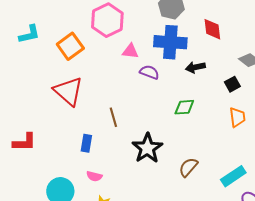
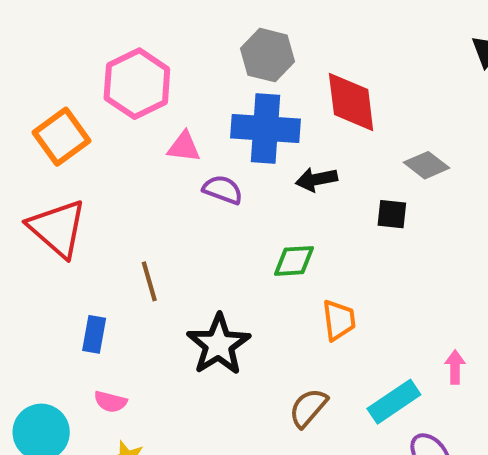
red diamond: (212, 29) -> (351, 102), size x1.4
black square: (232, 84) -> (392, 214), turned 35
orange trapezoid: (237, 117) -> (339, 320), moved
brown semicircle: (188, 167) -> (308, 408), moved

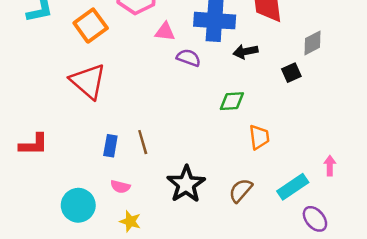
gray diamond: (427, 165) -> (312, 43), turned -65
black square: (392, 214) -> (291, 73), turned -30
brown line: (149, 281) -> (143, 142), moved
black star: (219, 345) -> (186, 184), moved

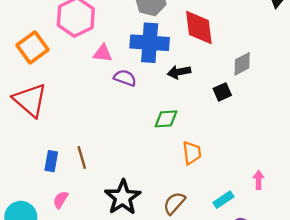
pink semicircle: (120, 187) -> (61, 200), turned 108
cyan rectangle: (293, 187) -> (223, 200), size x0.7

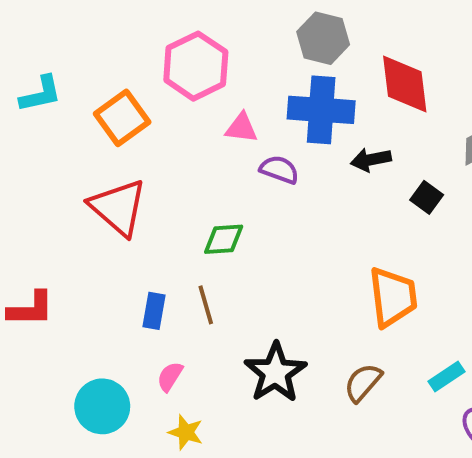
black square: (222, 92) -> (427, 197), moved, turned -30
green diamond: (166, 119) -> (224, 239), moved
orange trapezoid: (192, 153) -> (393, 297), size x1.5

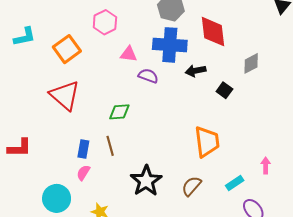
pink hexagon: (196, 66) -> (105, 22), size x0.7
pink semicircle: (170, 377) -> (83, 173), moved

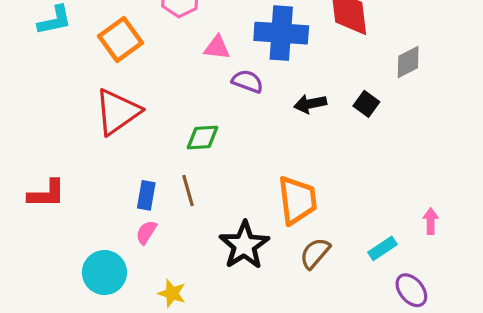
black arrow: (196, 71) -> (310, 104), moved
red triangle: (65, 95) -> (117, 112), turned 44
orange trapezoid: (207, 142) -> (297, 200), moved

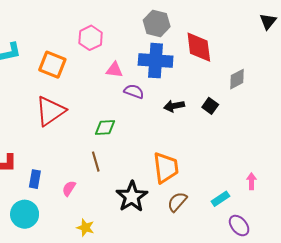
orange square: (121, 40) -> (52, 65), turned -32
blue rectangle: (146, 195) -> (35, 179), moved
cyan circle: (104, 273) -> (25, 214), moved

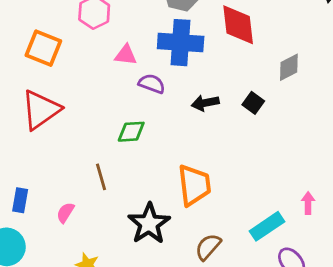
green diamond: (105, 128) -> (131, 132), moved
cyan rectangle: (220, 199) -> (267, 226), size x1.4
brown semicircle: (177, 202) -> (208, 247), moved

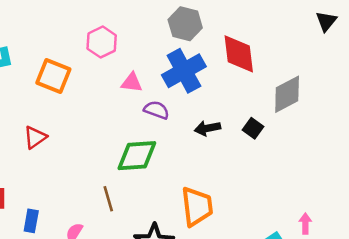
blue cross: (181, 43) -> (184, 71), turned -33
gray diamond: (289, 67) -> (287, 94), size x1.4
red triangle: (41, 110) -> (35, 137), moved, size x0.6
green diamond: (131, 132) -> (137, 156), size x1.5

